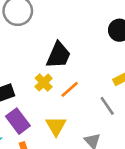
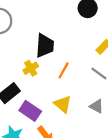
yellow cross: (44, 83) -> (31, 68), moved, turned 32

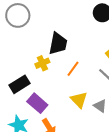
yellow triangle: (63, 104) -> (79, 100), moved

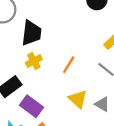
black trapezoid: (58, 44) -> (31, 33), moved

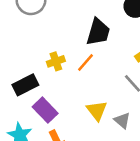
black trapezoid: (31, 33) -> (98, 32), moved
orange line: (69, 65) -> (86, 62), moved

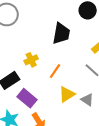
orange line: (86, 62) -> (55, 71), moved
yellow triangle: (97, 111) -> (67, 94), turned 42

